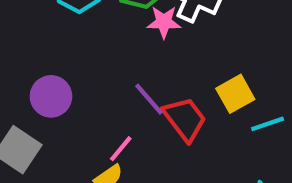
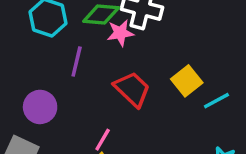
purple line: (149, 99) -> (77, 61), moved, turned 64
red trapezoid: (185, 119) -> (132, 89), moved

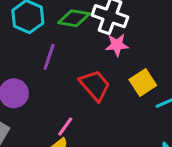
pink star: (120, 33) -> (117, 45), moved

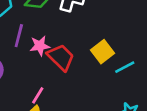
pink star: (117, 45) -> (40, 46), moved

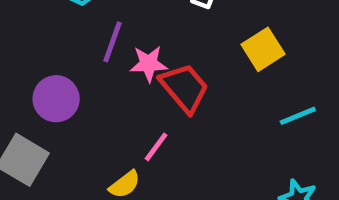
yellow square: (102, 52) -> (263, 49), moved
pink line: (38, 95) -> (156, 147), moved

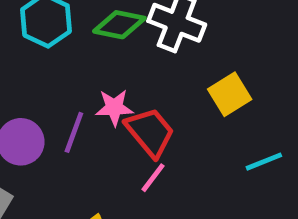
purple line: (113, 42) -> (74, 132), moved
pink line: (156, 147) -> (153, 178), moved

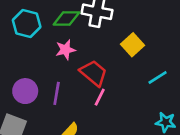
pink star: (114, 108) -> (65, 50), moved
purple line: (74, 132) -> (57, 93), moved

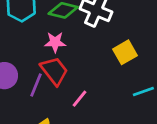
red trapezoid: (94, 73) -> (54, 71), moved

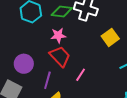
purple line: (36, 85) -> (47, 80), moved

